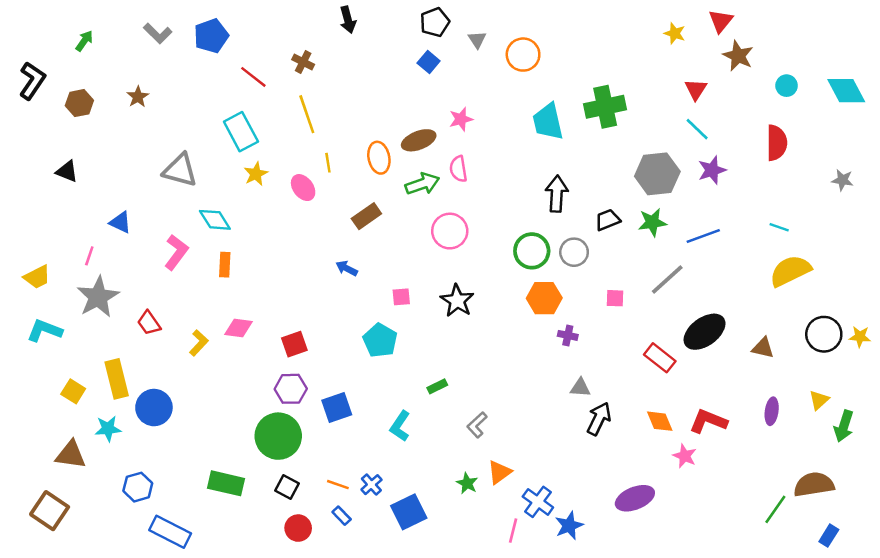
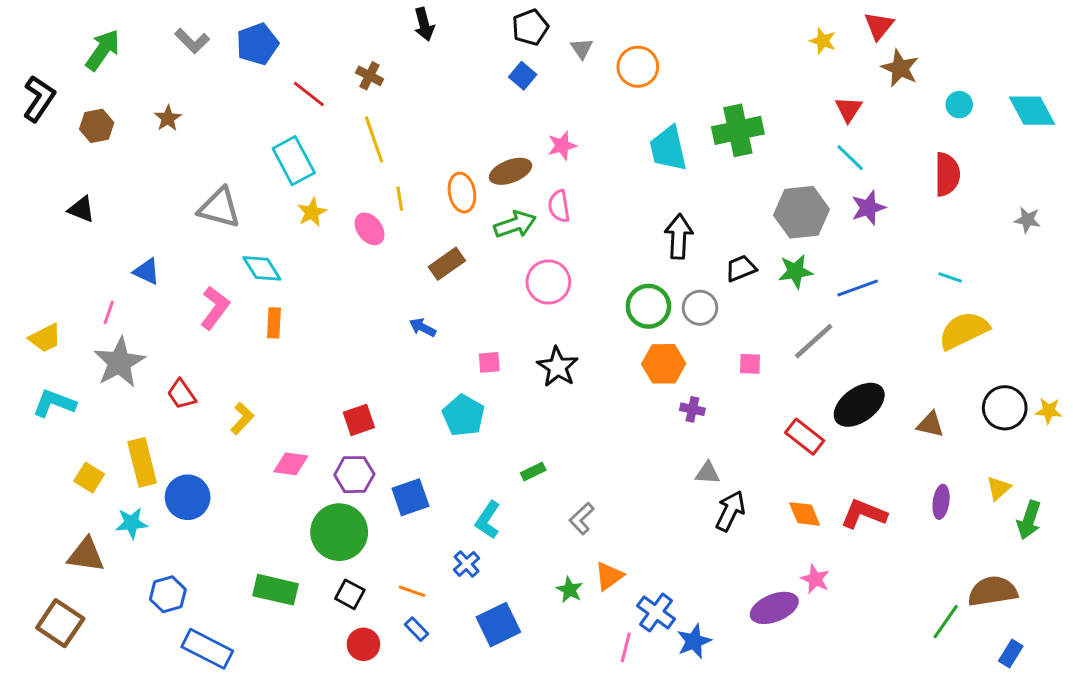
green arrow: (84, 41) -> (103, 50), size x1.6
pink diamond: (238, 328) -> (291, 464), moved
pink star: (685, 456) -> (815, 579), moved
blue cross: (371, 485) -> (467, 564), moved

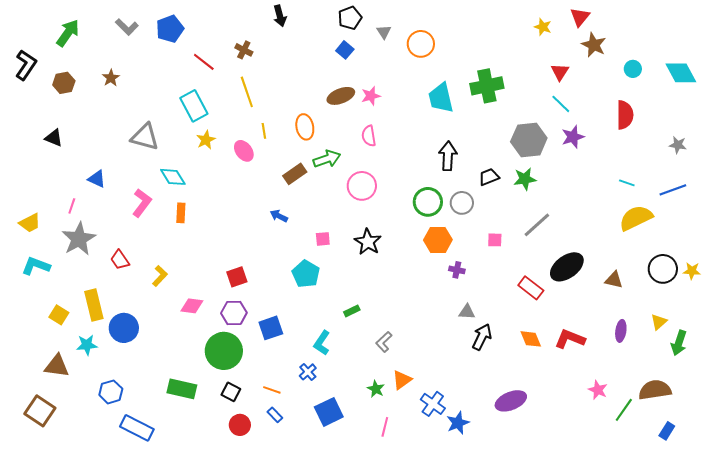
brown ellipse: (510, 171) -> (341, 96), moved
green arrow: (515, 224) -> (327, 159), moved
blue line: (858, 288) -> (673, 190), moved
pink star: (815, 579) -> (598, 390), moved
pink line: (626, 647) -> (385, 427), moved

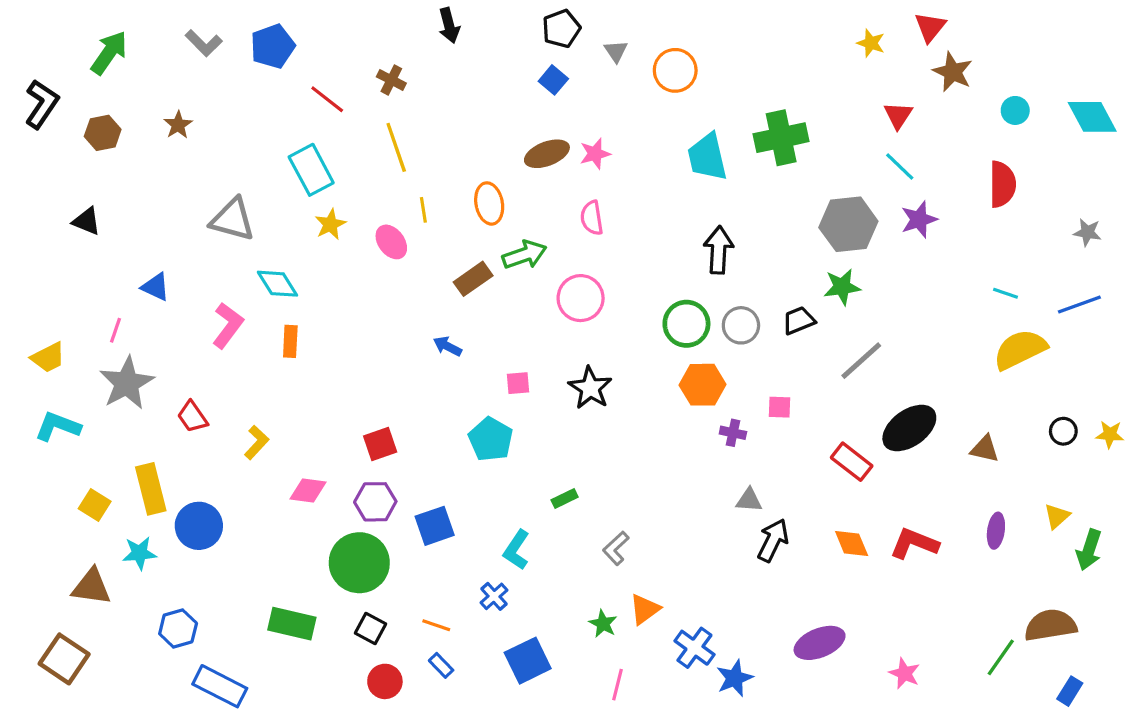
black trapezoid: (489, 177) -> (799, 321), moved
pink square: (495, 240) -> (779, 407), moved
black circle: (663, 269) -> (1063, 431), size x0.6
pink star: (598, 390) -> (905, 673), moved

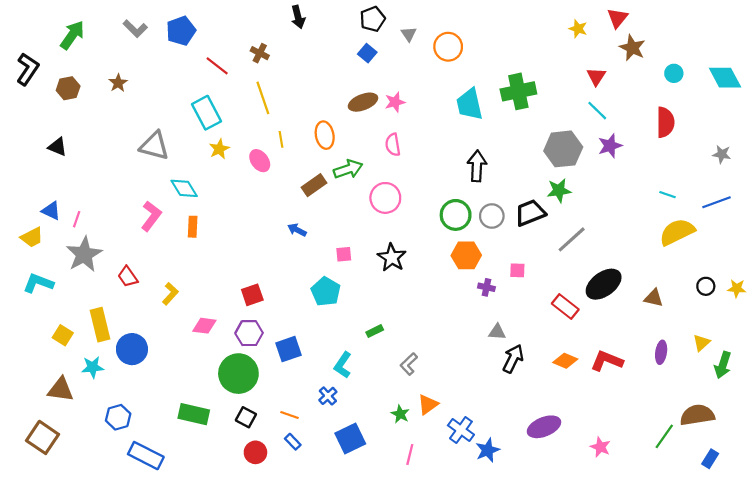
blue triangle: (156, 287) -> (51, 211), moved
black trapezoid: (799, 321) -> (530, 213), size x1.4
orange diamond: (852, 543) -> (565, 361), turned -45

